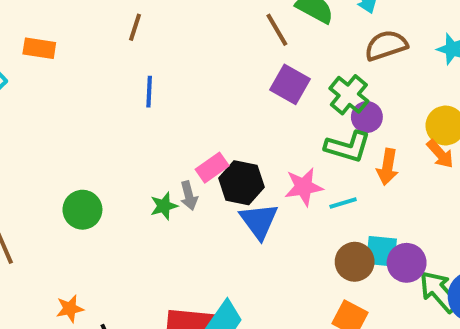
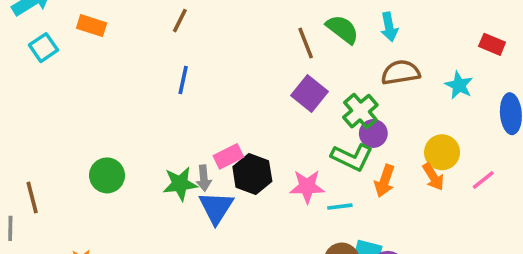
green star: (164, 206) -> (180, 184), size x1.4
blue triangle: (259, 221) -> (216, 208), moved

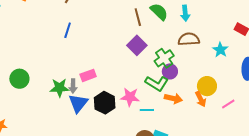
black hexagon: (252, 174) -> (105, 103), moved
orange arrow: (385, 181) -> (173, 98), turned -102

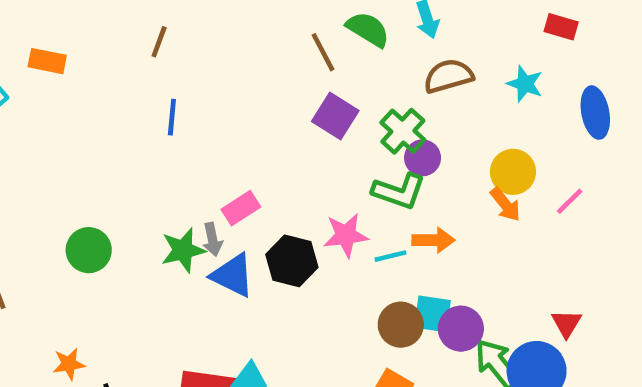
orange arrow: (173, 98) -> (433, 240), moved
blue triangle: (78, 103) -> (233, 275), turned -30

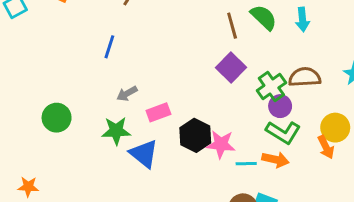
brown semicircle: (448, 76) -> (305, 77), moved
blue line: (172, 117) -> (109, 47), moved
green L-shape: (399, 191) -> (283, 132), moved
gray arrow: (212, 239) -> (127, 94), moved, turned 60
black hexagon: (292, 261) -> (195, 135), moved

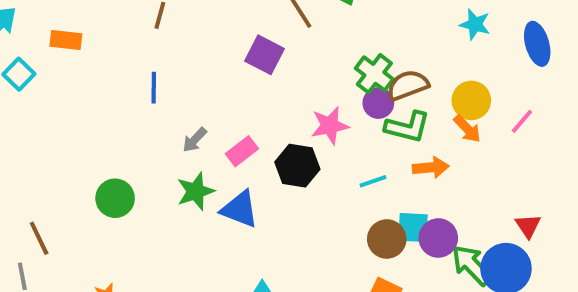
purple square: (231, 68) -> (265, 55), moved
brown semicircle: (305, 77) -> (408, 85), moved
purple circle: (280, 106) -> (378, 103), moved
pink star: (221, 144) -> (330, 126), moved
orange arrow: (275, 160) -> (431, 167), moved

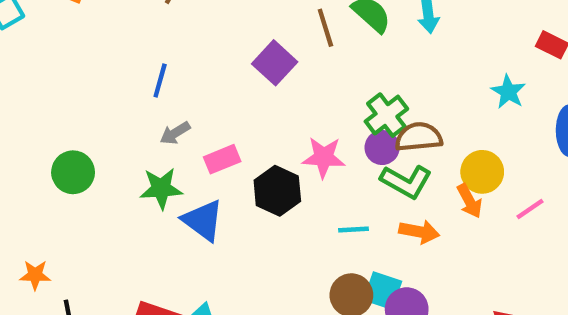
blue line: (154, 88) -> (160, 80), moved

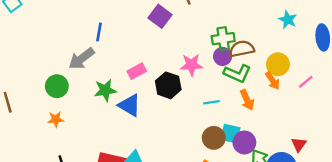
green cross: (386, 115) -> (223, 39), turned 35
gray arrow: (175, 133) -> (81, 59), moved, size x1.6
orange arrow: (419, 232) -> (247, 100), turned 60
orange star: (35, 275) -> (56, 119), moved

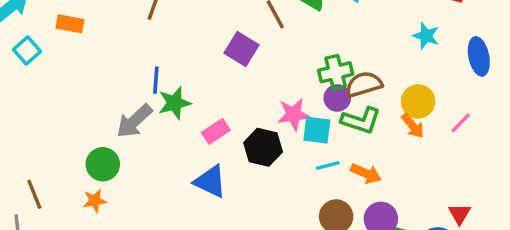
green star: (105, 90) -> (174, 103), moved
orange arrow: (247, 100) -> (366, 173), moved, turned -36
orange star: (56, 119) -> (95, 201), moved
cyan square: (231, 134) -> (317, 130), moved

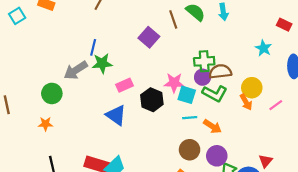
orange star: (95, 201) -> (45, 124), moved

